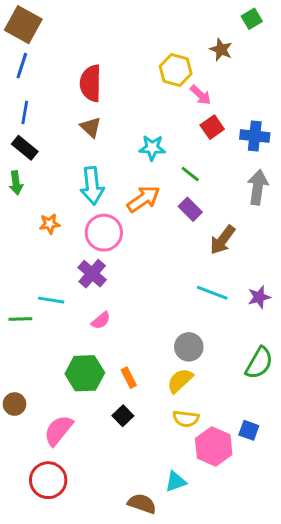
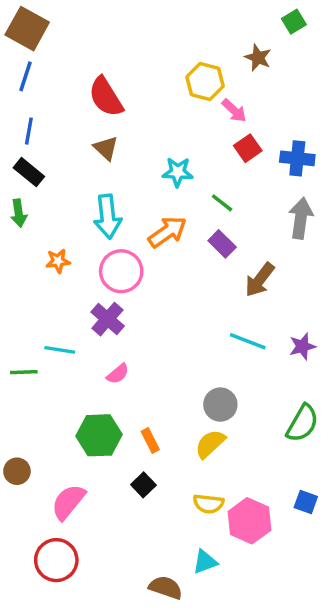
red semicircle: (91, 83) -> (106, 97), turned -33
yellow semicircle: (186, 419) -> (208, 504), moved
blue square: (249, 430) -> (306, 502), moved

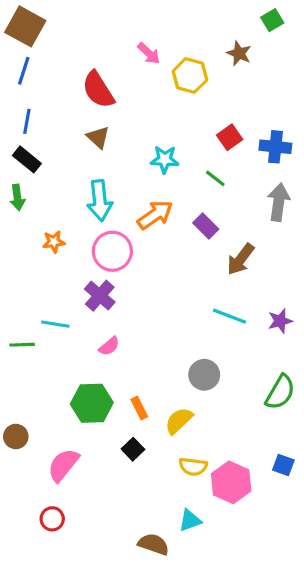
pink arrow: (234, 111) -> (149, 53), moved
green line: (222, 203) -> (215, 178), moved
yellow semicircle: (210, 444) -> (179, 421), moved
red circle: (56, 560) -> (52, 519), size x0.6

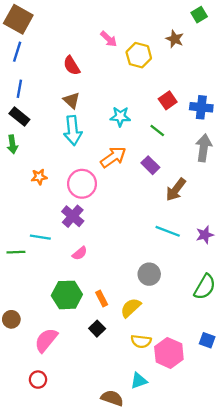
red semicircle: (98, 90) -> (72, 66), size x0.7
cyan arrow: (100, 201) -> (73, 130), moved

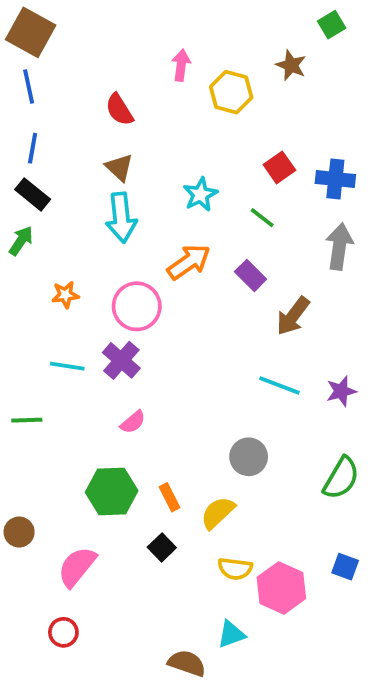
pink arrow: (109, 39) -> (181, 65), turned -126
blue line: (17, 52) -> (29, 86), turned -30
cyan star: (120, 117) -> (200, 194), turned -30
green arrow: (12, 144) -> (21, 241), turned -138
cyan line: (40, 237) -> (67, 366), moved

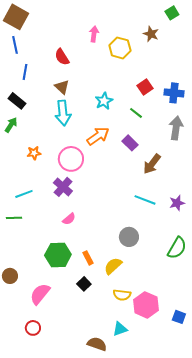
blue line: (33, 148) -> (25, 72), moved
cyan line: (67, 366) -> (24, 194), moved, turned -30
blue square: (345, 567) -> (179, 317), moved

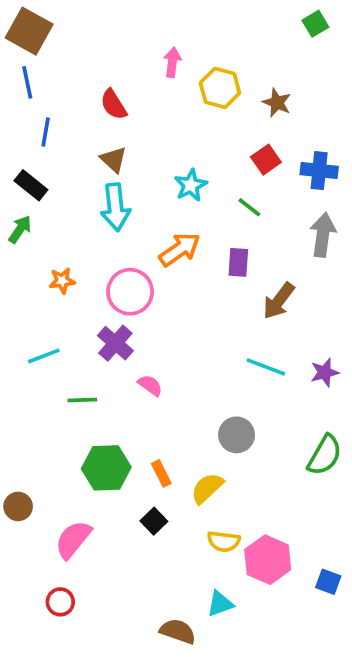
brown star: (151, 34) -> (277, 103), moved
purple rectangle: (130, 143) -> (238, 262), turned 49
green line: (14, 218) -> (82, 400), moved
pink semicircle: (69, 219) -> (150, 385), moved, turned -104

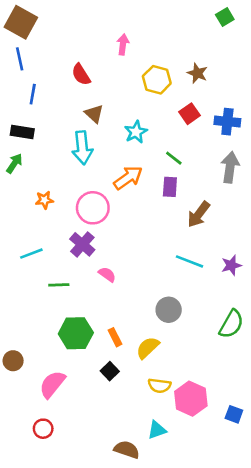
yellow hexagon: (220, 88) -> (157, 80), moved
brown triangle: (114, 160) -> (94, 114), moved
black rectangle: (31, 185) -> (22, 132), turned -30
green line: (249, 207) -> (174, 158), moved

